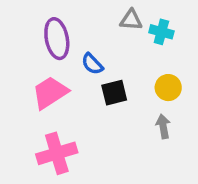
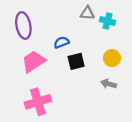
purple ellipse: (57, 39) -> (23, 26), moved
blue semicircle: (92, 64) -> (62, 42), turned 112
gray arrow: (163, 126) -> (109, 84), turned -64

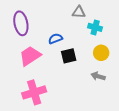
cyan cross: (107, 21) -> (95, 27), moved

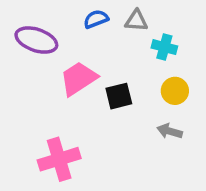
purple ellipse: (21, 23) -> (36, 40), turned -60
blue semicircle: (55, 39) -> (96, 19), moved
pink trapezoid: (30, 56) -> (78, 79), moved

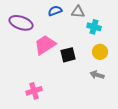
pink cross: (59, 159) -> (34, 91), size x0.7

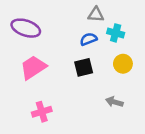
blue semicircle: (55, 11) -> (88, 39), moved
pink trapezoid: (45, 45) -> (33, 67), moved
gray arrow: (97, 75) -> (114, 102), moved

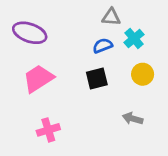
cyan cross: (116, 33) -> (134, 38), turned 35

